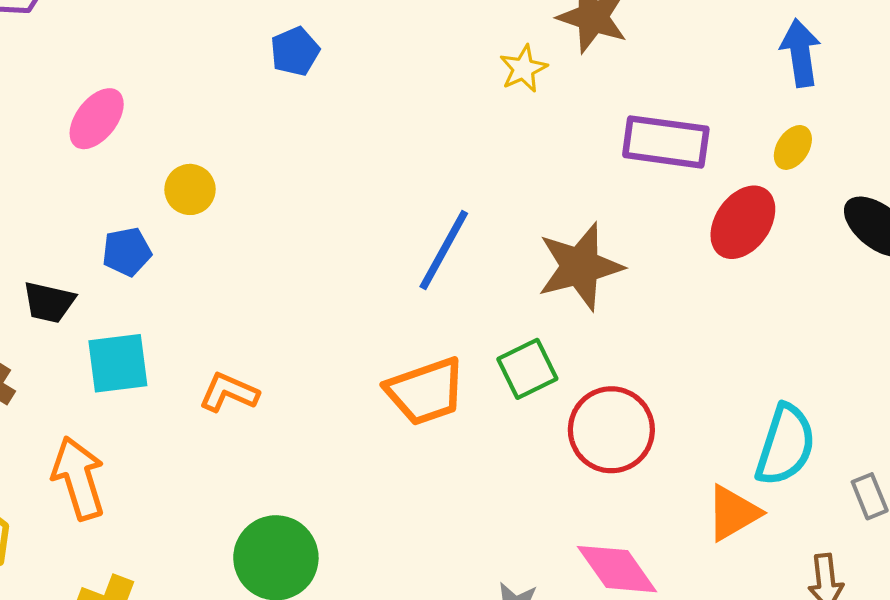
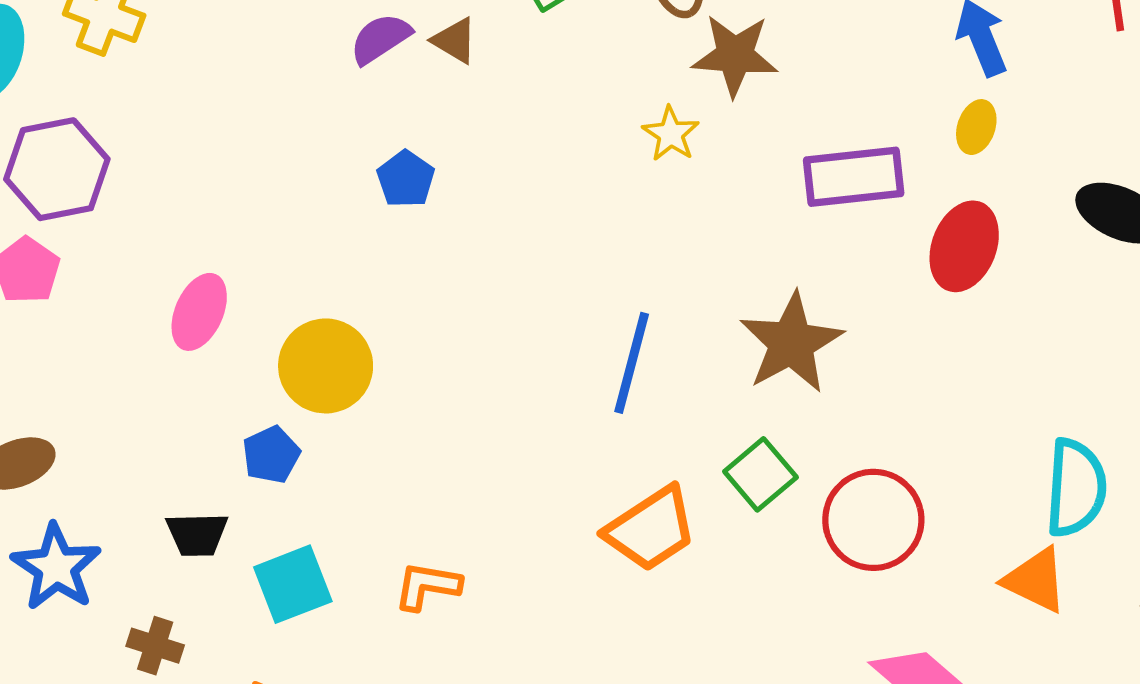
yellow ellipse: (793, 147) -> (976, 127), moved
yellow circle: (190, 189) -> (326, 366), size x1.6
orange triangle: (733, 513) -> (1036, 580), turned -50

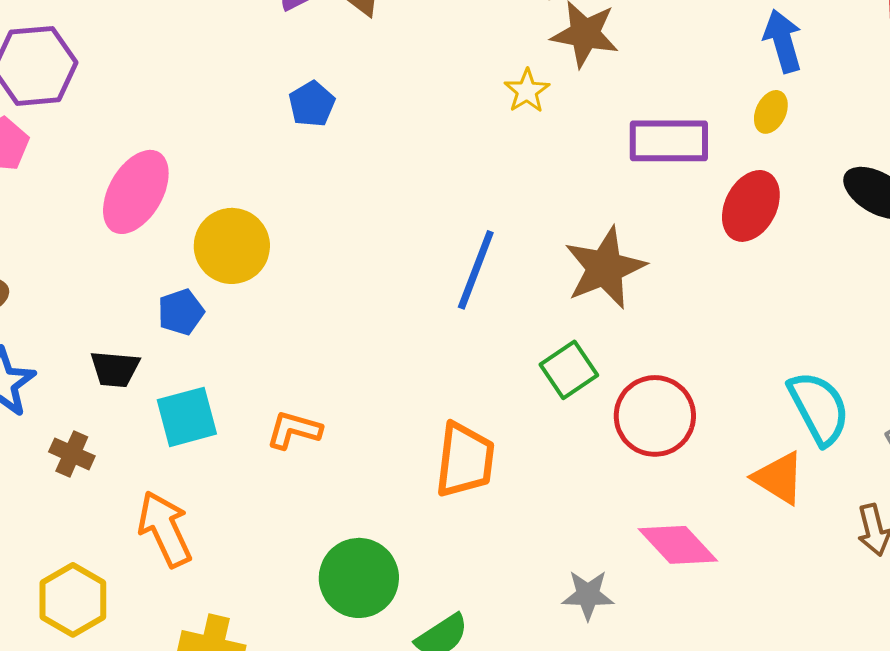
pink ellipse: (199, 312) -> (136, 192), size x1.4
cyan semicircle: (1076, 488) -> (819, 408), turned -38
orange trapezoid: (651, 529) -> (465, 460), moved, turned -56

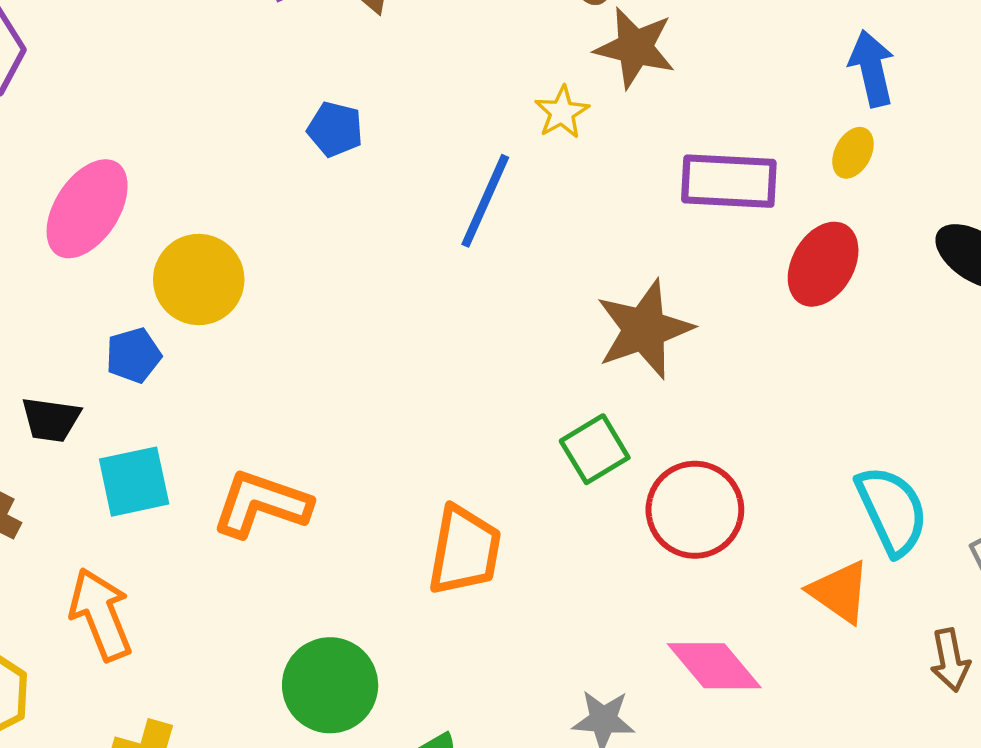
blue pentagon: (312, 104) -> (335, 129), moved, turned -30
blue line: (476, 270) -> (485, 201), moved
orange L-shape: (294, 430) -> (261, 504), size x1.5

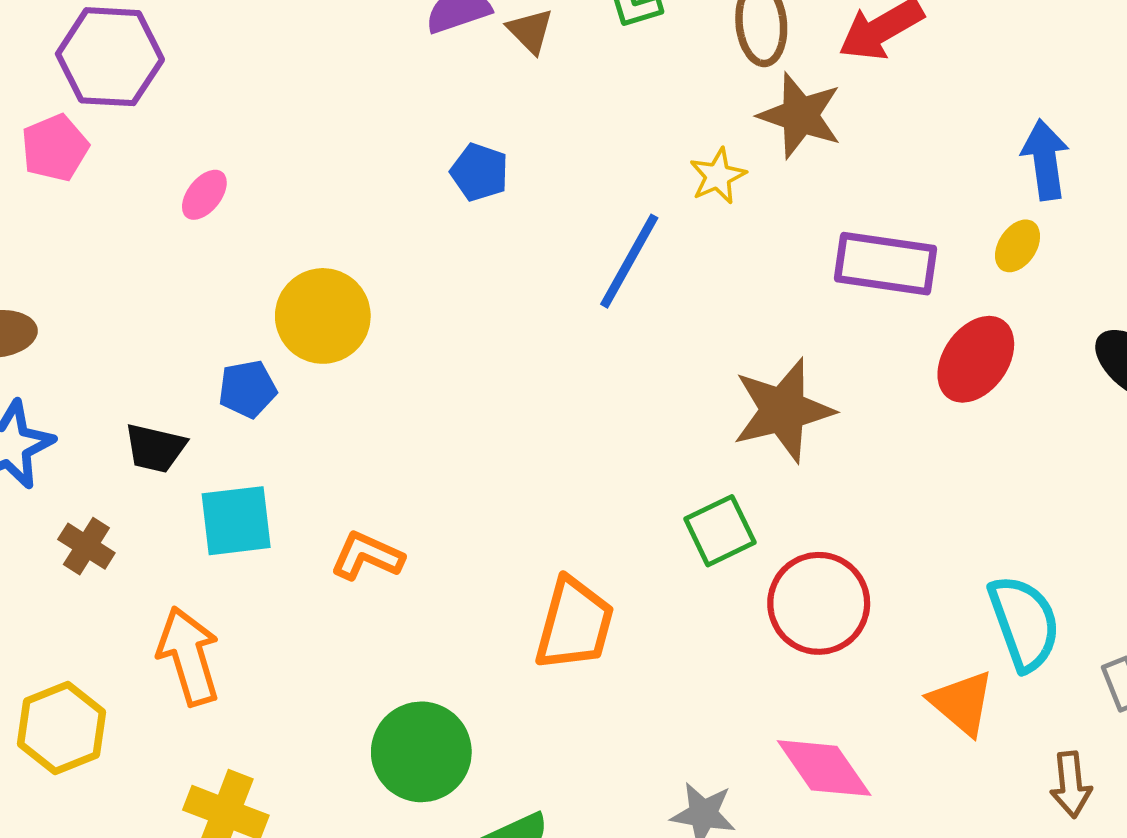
pink ellipse: (87, 209) -> (204, 195), moved, size x0.5
orange L-shape: (261, 504) -> (367, 556), size x0.7

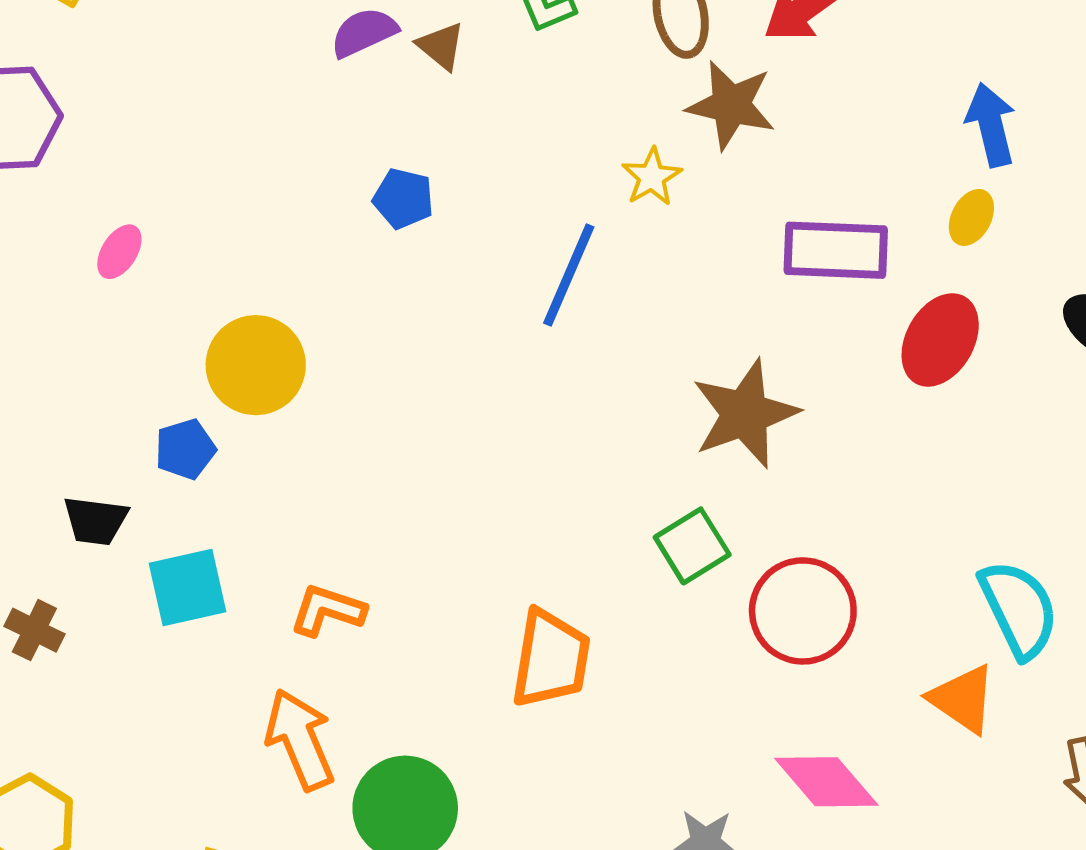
orange arrow: (189, 656) -> (300, 740), moved

